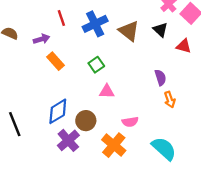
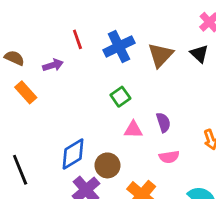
brown triangle: (129, 31) -> (161, 55), turned 35
orange rectangle: (56, 61) -> (26, 92), moved
purple semicircle: (160, 77) -> (163, 122), moved
pink semicircle: (130, 122) -> (169, 157), moved

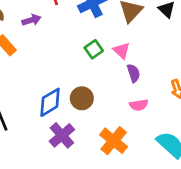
pink triangle: (133, 130) -> (122, 51), moved, turned 42
brown circle: (107, 165) -> (82, 98), moved

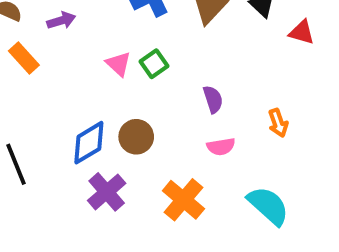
pink triangle: (122, 51) -> (118, 64), moved

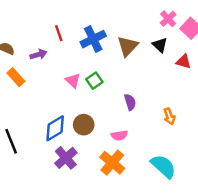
pink semicircle: (221, 147) -> (119, 135), moved

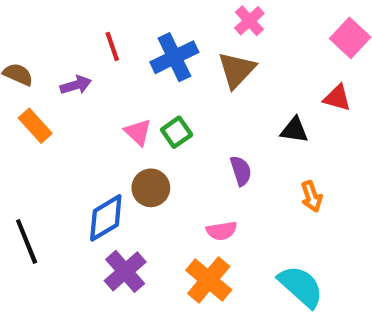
pink cross: (168, 19) -> (249, 21), moved
black triangle: (160, 45) -> (294, 130), moved, turned -35
brown circle: (84, 125) -> (151, 188), moved

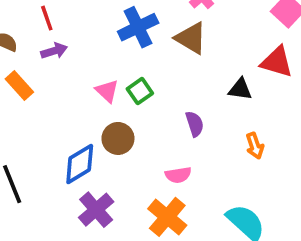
red line: (112, 46) -> (47, 18), moved
brown triangle: (237, 70) -> (191, 38), turned -42
red triangle: (337, 98) -> (277, 62), size x1.4

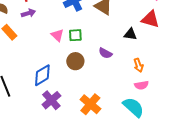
green square: (140, 91) -> (75, 35), turned 32
purple semicircle: (195, 124) -> (105, 53), turned 136
brown circle: (118, 138) -> (75, 61), moved
pink semicircle: (178, 175) -> (141, 85), moved

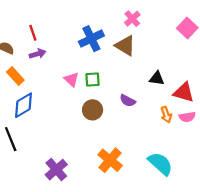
red triangle: (150, 19) -> (184, 92), moved
blue diamond: (42, 75) -> (24, 105), moved
pink semicircle: (141, 85) -> (187, 117), moved
purple cross: (51, 100) -> (56, 170), moved

